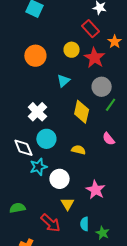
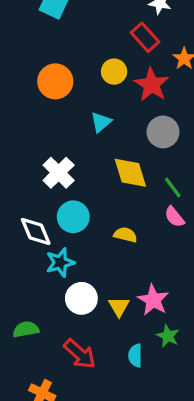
green line: (111, 105) -> (173, 187), moved, turned -72
yellow diamond: (82, 112) -> (130, 173), turned -30
white circle: (59, 179) -> (81, 298), moved
yellow triangle: (68, 204) -> (119, 307), moved
green star: (103, 233) -> (168, 336), moved

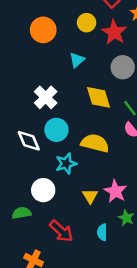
yellow semicircle: (125, 235) -> (95, 143), size x1.6
cyan star: (60, 262) -> (66, 164), moved
white circle: (81, 298) -> (43, 190), moved

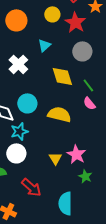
white cross: (46, 97) -> (18, 64), moved
cyan star: (66, 164) -> (19, 131), moved
cyan semicircle: (102, 232) -> (65, 203), moved, size x1.6

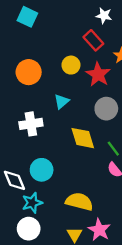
white cross: (18, 64) -> (31, 124), turned 36
yellow semicircle: (59, 114) -> (79, 202), moved

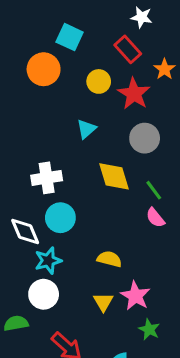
cyan square: (27, 17) -> (70, 37), moved
orange circle: (29, 72) -> (44, 69), moved
white cross: (31, 124) -> (47, 178), moved
yellow semicircle: (79, 202) -> (109, 259), size x0.7

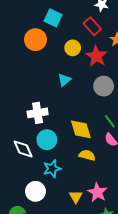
yellow diamond: (114, 176) -> (81, 129), moved
yellow semicircle: (109, 259) -> (87, 155), moved
cyan star: (48, 261) -> (52, 169), moved

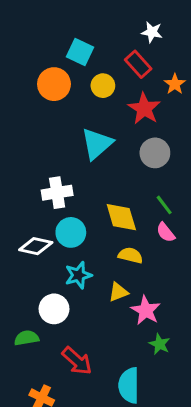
yellow circle: (73, 48) -> (103, 86), moved
cyan triangle: (64, 80) -> (97, 144), size x1.6
white diamond: (23, 149) -> (36, 246), turned -55
yellow triangle: (76, 197) -> (118, 292), moved, turned 40

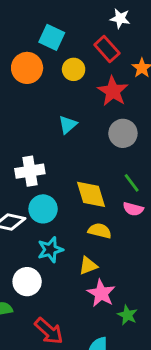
cyan triangle: (97, 144) -> (68, 125), size x0.6
pink semicircle: (166, 232) -> (133, 209), turned -36
pink star: (146, 310) -> (101, 293), moved

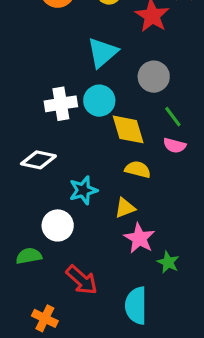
cyan triangle: (68, 125) -> (102, 53), size x1.5
gray circle: (123, 133) -> (154, 77), moved
cyan circle: (43, 209) -> (99, 101), moved

